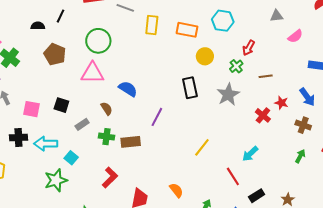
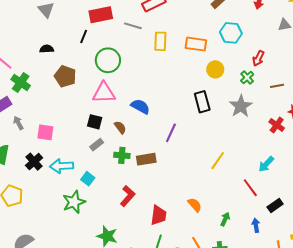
black line: (60, 16) -> (84, 36), moved
black square: (61, 105) -> (95, 122), moved
black cross: (18, 138) -> (34, 162), turned -36

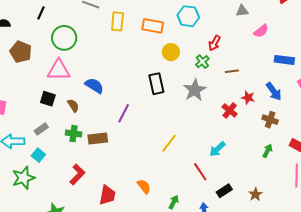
gray rectangle: (97, 145) -> (41, 129), moved

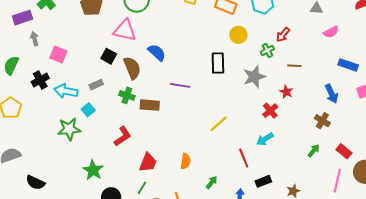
red star: (248, 98) -> (286, 92), moved
brown semicircle: (73, 106) -> (132, 68), size x1.6
red cross: (230, 110) -> (270, 111), moved
purple line: (124, 113) -> (180, 85), turned 60
orange semicircle: (144, 186) -> (186, 161), turned 35

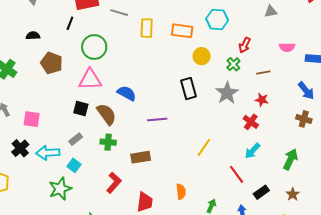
pink semicircle: (331, 32) -> (287, 47), moved, turned 42
brown rectangle: (150, 105) -> (141, 157), moved
green arrow: (314, 151) -> (290, 159), moved, size x1.5

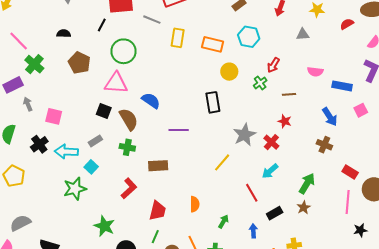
gray star: (227, 93) -> (244, 135), moved
brown star: (293, 194) -> (304, 207), moved

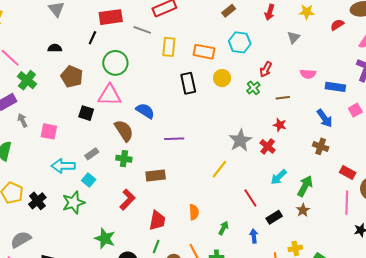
gray triangle: (303, 34) -> (294, 37), turned -40
black rectangle: (213, 102) -> (188, 83), moved
black square: (104, 111) -> (86, 113), moved
black cross: (39, 144) -> (37, 201), moved
cyan arrow: (270, 171) -> (279, 177), moved

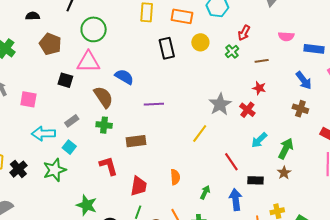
red L-shape: (127, 200) -> (108, 166), turned -60
black rectangle: (274, 217) -> (255, 180), turned 35
blue arrow: (254, 236) -> (236, 200), size x1.5

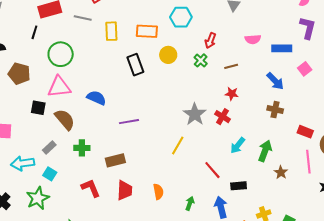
brown semicircle: (103, 97) -> (65, 119), moved
brown star: (284, 173) -> (281, 172), moved
red trapezoid: (139, 186) -> (125, 190), moved

